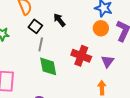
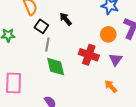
orange circle: (101, 28) -> (108, 34), moved
orange arrow: (102, 88) -> (111, 86), turned -40

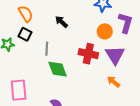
black square: (41, 26) -> (25, 34), moved
purple triangle: (116, 60) -> (115, 55), size x1.5

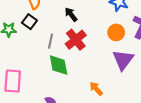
red cross: (88, 54) -> (76, 40), moved, turned 30
orange arrow: (114, 82) -> (96, 89), moved

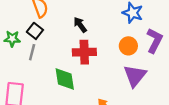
red cross: (76, 40) -> (84, 52), turned 35
gray line: (51, 41) -> (32, 52), moved

